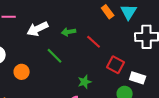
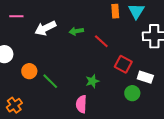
orange rectangle: (108, 12) -> (115, 11), turned 32
green line: (55, 56) -> (50, 81), moved

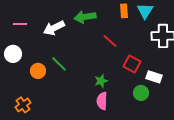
pink line: (16, 16) -> (20, 24), moved
green arrow: (76, 31) -> (85, 17), moved, size x1.5
green line: (50, 81) -> (59, 64), moved
pink semicircle: (81, 104) -> (102, 101), moved

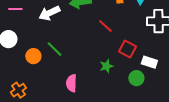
green star: (101, 81) -> (106, 66), moved
pink semicircle: (102, 101) -> (71, 83), moved

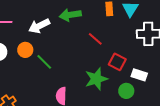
orange circle: (33, 56) -> (25, 50), moved
green star: (106, 66) -> (96, 79), size x1.6

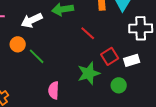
red square: (117, 62) -> (110, 56), turned 30
white rectangle: (139, 75) -> (132, 60), moved, turned -35

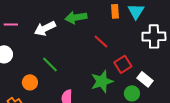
orange circle: (18, 44) -> (30, 82), moved
white rectangle: (132, 60) -> (145, 79), moved, turned 56

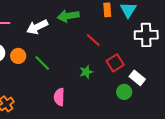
green star: (102, 81) -> (86, 72), moved, size x0.6
orange circle: (30, 82) -> (18, 56), moved

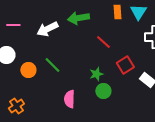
orange circle: (18, 56) -> (28, 70), moved
green circle: (124, 92) -> (103, 91), moved

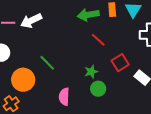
green arrow: (78, 18) -> (88, 15), moved
white arrow: (47, 29) -> (31, 21), moved
orange circle: (28, 70) -> (23, 80), moved, size x1.5

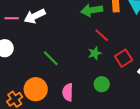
green star: (91, 72) -> (95, 53), moved
orange circle: (23, 80) -> (36, 89), moved

